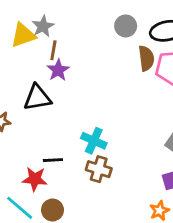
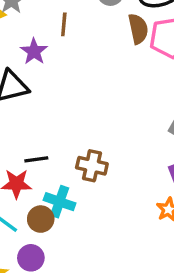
brown line: (53, 50) -> (64, 24), moved
cyan cross: (94, 141) -> (60, 202), moved

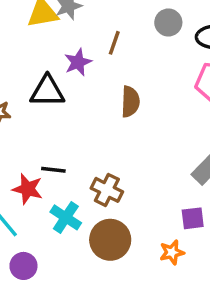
brown semicircle: (138, 29) -> (130, 102), moved
brown circle: (41, 219) -> (110, 240), moved, size x1.5

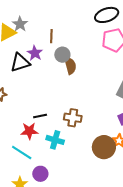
gray circle: (168, 22) -> (62, 55), moved
black triangle: (47, 91) -> (20, 63), moved
brown circle: (110, 240) -> (104, 147), moved

